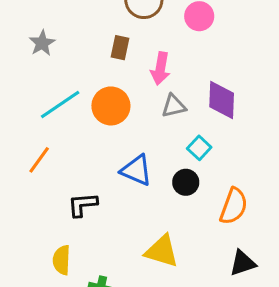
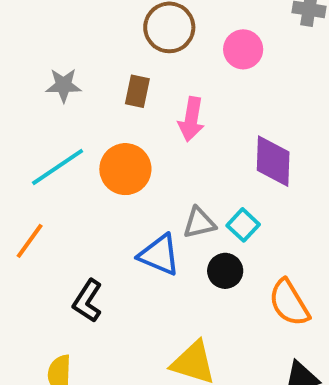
gray star: (42, 43) -> (64, 85), moved, turned 30
gray triangle: (174, 106) -> (199, 223), moved
black L-shape: (83, 205) -> (87, 301), turned -52
orange semicircle: (234, 206) -> (289, 303), turned 129

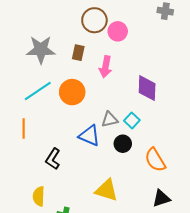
pink circle: (243, 49) -> (118, 31), moved
gray star: (64, 85) -> (41, 50), size x1.6
orange line: (30, 241) -> (24, 129), turned -36

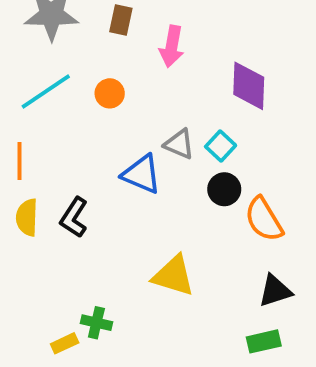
orange circle: (72, 92) -> (110, 93), size x0.6
gray triangle: (110, 119) -> (179, 144), turned 36
black circle: (123, 144) -> (224, 189), moved
yellow semicircle: (39, 196) -> (27, 217), moved

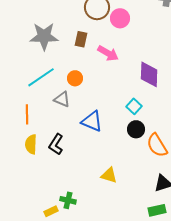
pink arrow: (172, 46) -> (108, 53), turned -70
gray triangle: (179, 144) -> (62, 99), moved
yellow triangle: (174, 276) -> (109, 175), size x0.7

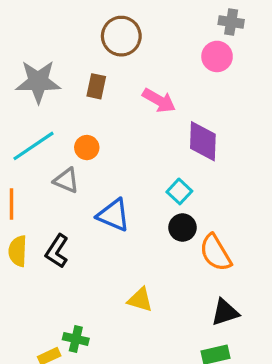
pink circle: (120, 18) -> (217, 56), moved
pink arrow: (108, 53) -> (159, 100), moved

